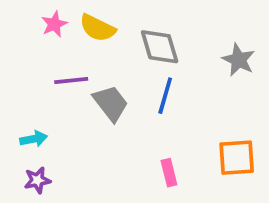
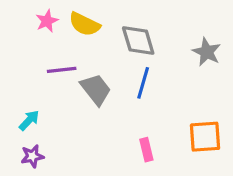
cyan arrow: (34, 139) -> (29, 120), turned -35

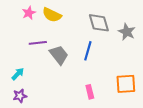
gray diamond: (138, 41) -> (99, 23), moved

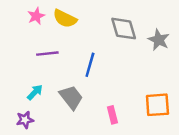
blue line: (88, 51) -> (90, 65), moved
gray trapezoid: (59, 55) -> (71, 97), moved
cyan arrow: (18, 74) -> (35, 92), moved

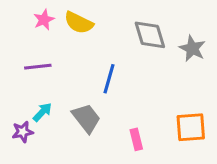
purple line: (47, 54) -> (38, 67), moved
purple star: (25, 120) -> (23, 132), moved

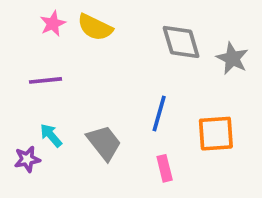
blue line: (109, 79) -> (159, 113), moved
cyan arrow: (42, 112) -> (51, 135), turned -85
orange square: (191, 127) -> (216, 134), moved

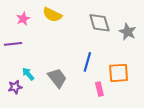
pink star: (53, 24) -> (23, 19), moved
purple line: (45, 80) -> (13, 44), moved
pink rectangle: (165, 168) -> (99, 89), moved

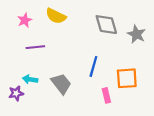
purple line: (13, 44) -> (35, 47), moved
cyan arrow: (28, 74) -> (30, 79), turned -40

